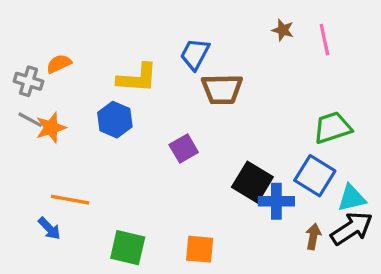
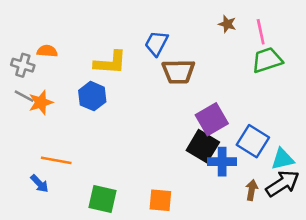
orange semicircle: (59, 64) -> (47, 51), turned 30
green trapezoid: (332, 128) -> (267, 60), moved
purple square: (184, 148) -> (212, 119), moved, size x1.4

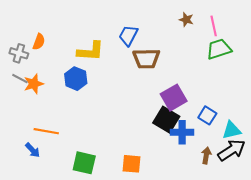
orange semicircle: (47, 51) -> (39, 42), turned 105
blue square: (253, 141) -> (207, 115), size x0.7

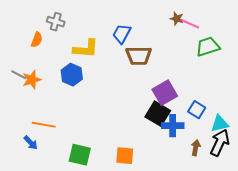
pink line: (214, 26) -> (190, 24), moved, turned -54
gray cross: (19, 53) -> (56, 22), moved
black arrow: (232, 150) -> (220, 143), turned -32

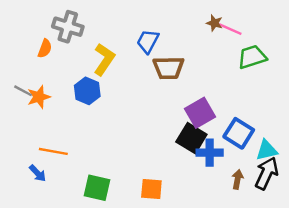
gray cross: (56, 22) -> (68, 27), size x1.4
yellow L-shape: (86, 49) -> (104, 59), turned -60
blue square: (197, 110) -> (239, 133), size x1.4

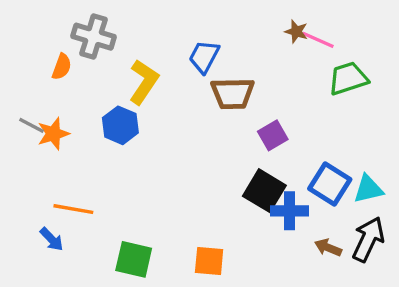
purple square: (200, 113) -> (273, 135), moved, size x0.7
cyan triangle: (267, 150) -> (368, 189), moved
brown arrow: (237, 179) -> (328, 248), turned -78

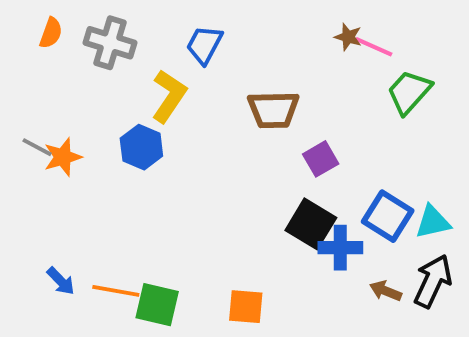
blue trapezoid: (204, 57) -> (204, 45), moved
orange semicircle: (62, 67) -> (51, 33), moved
green trapezoid: (348, 78) -> (409, 92), turned -30
orange line: (73, 209) -> (116, 291), moved

